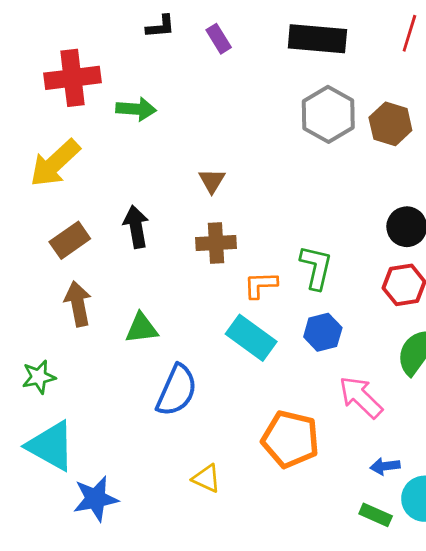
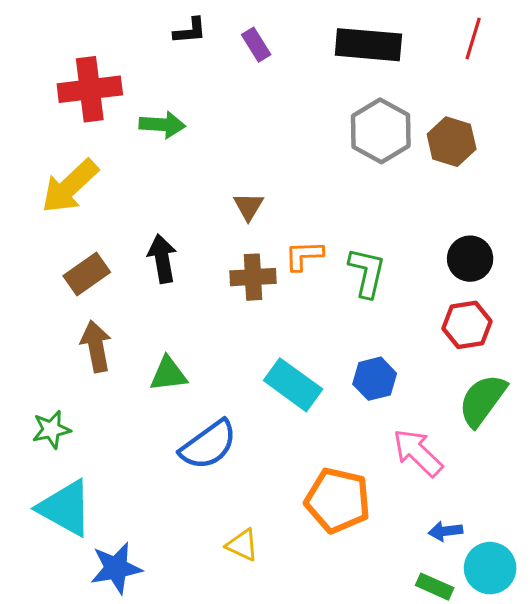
green L-shape: (316, 267) -> (367, 272), moved
orange L-shape: (261, 285) -> (304, 256), moved
blue semicircle: (177, 390) -> (208, 445), turned 30

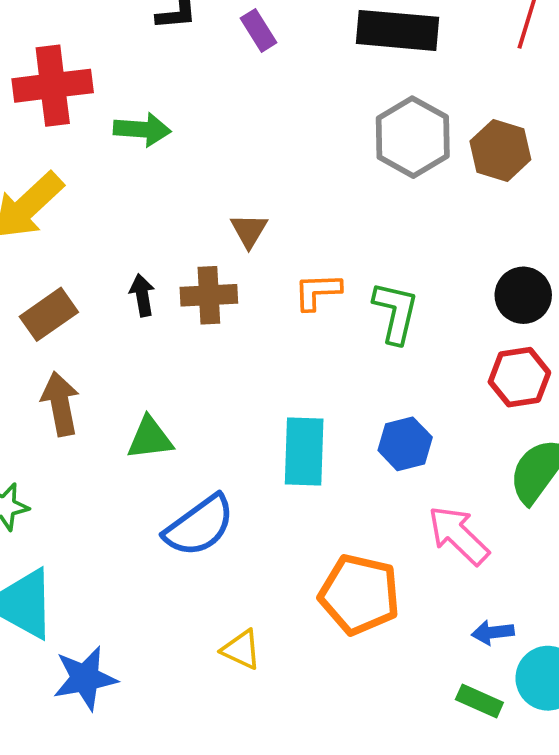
black arrow: (162, 259) -> (142, 295), size x0.7
brown cross: (253, 277) -> (209, 295), moved
cyan rectangle: (293, 385) -> (304, 451), turned 56

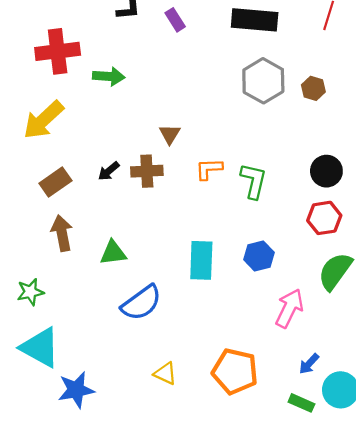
brown hexagon: (500, 150) -> (313, 88), size x0.7
black arrow: (142, 295) -> (109, 171), turned -120
pink arrow: (458, 535) -> (289, 308), turned 72
orange pentagon: (359, 594) -> (235, 371), moved
blue arrow: (493, 632) -> (309, 364), turned -40

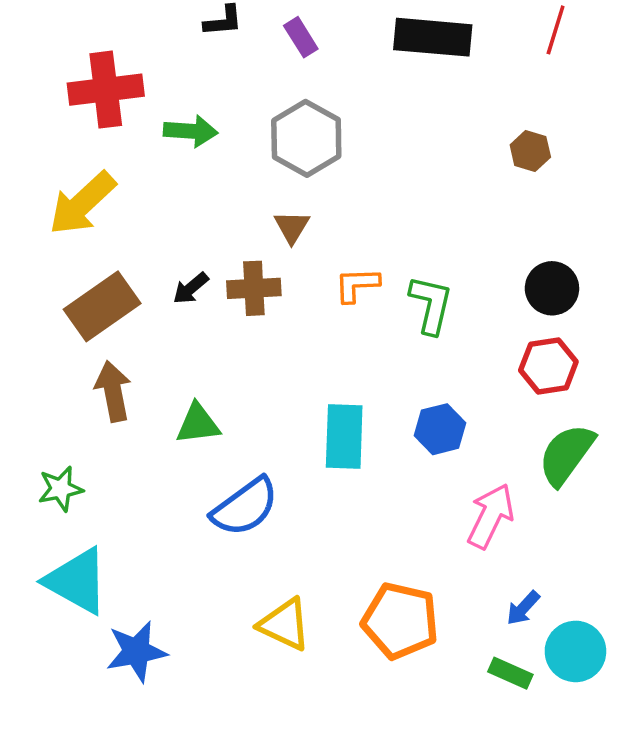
gray hexagon: (263, 81) -> (306, 138), moved
brown rectangle: (55, 182) -> (102, 306), size x1.4
yellow triangle: (165, 374) -> (285, 624), size x1.4

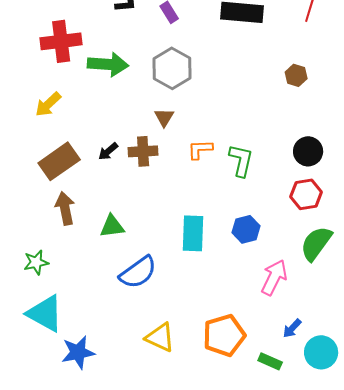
green arrow: (191, 131) -> (108, 64), size x1.4
yellow arrow: (82, 203) -> (48, 104), size x0.7
orange pentagon: (400, 621) -> (224, 335), turned -30
green rectangle: (510, 673) -> (270, 361), moved

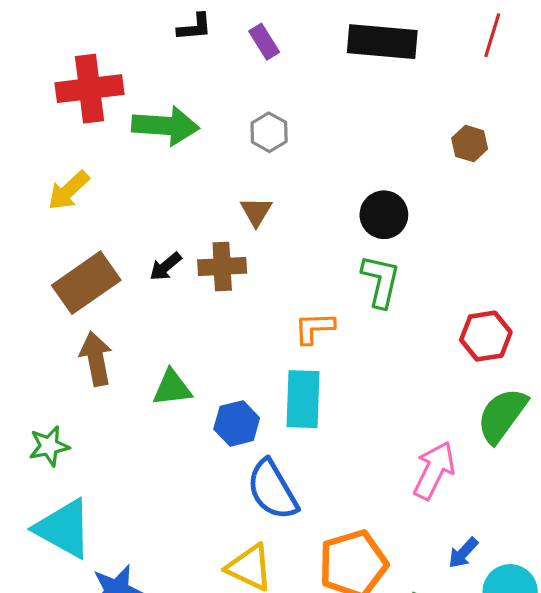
gray hexagon: (172, 68) -> (269, 132), size x0.6
orange L-shape: (200, 149) -> (314, 328), moved
black circle: (308, 151) -> (384, 215), moved
blue hexagon: (246, 229) -> (237, 423), moved
blue semicircle: (138, 272) -> (272, 490), moved, turned 96

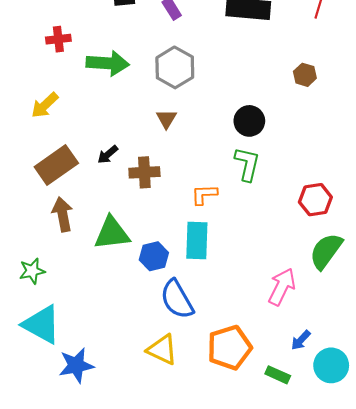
red cross: (89, 89) -> (58, 39), size x0.6
gray hexagon: (269, 132) -> (175, 67), size x1.6
brown cross: (222, 267) -> (144, 172), moved
green triangle: (172, 388) -> (112, 233), size x1.4

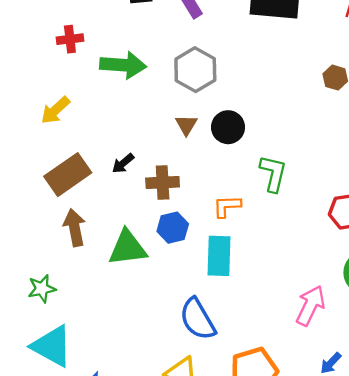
black circle: (249, 121) -> (228, 127), moved
blue hexagon: (154, 256) -> (173, 228), moved

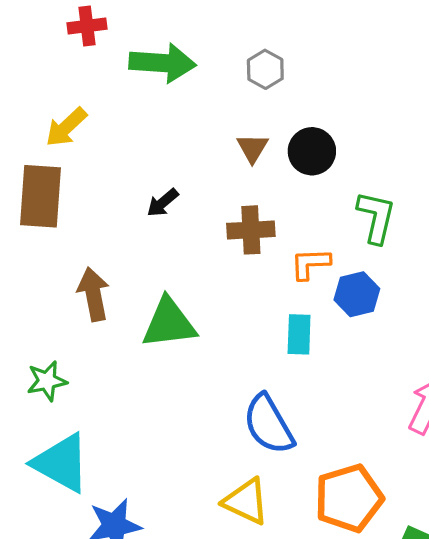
gray hexagon: (195, 70) -> (265, 69), size x0.6
brown rectangle: (68, 175) -> (40, 196), moved, turned -51
brown cross: (163, 182) -> (251, 230), moved
blue hexagon: (173, 228) -> (357, 294), moved
cyan rectangle: (219, 256) -> (299, 334), size x0.7

